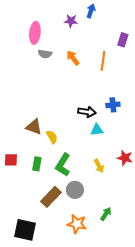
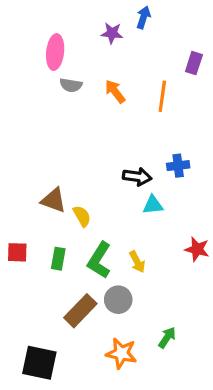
yellow arrow: (99, 166) -> (137, 262), moved

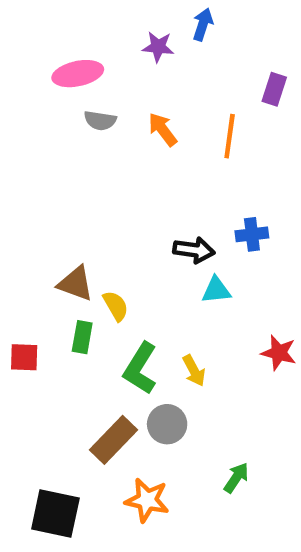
pink ellipse: (55, 52) -> (78, 74), turned 72
green rectangle: (58, 259) -> (82, 337), moved
orange star: (121, 353) -> (147, 500), moved

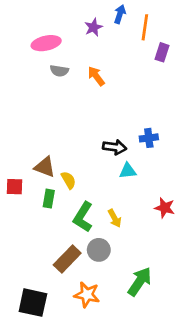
purple star: (158, 47) -> (94, 27), turned -30
orange line: (230, 136) -> (145, 27), moved
red square: (24, 357) -> (14, 187), moved
green arrow: (236, 478) -> (140, 282), size x1.6

